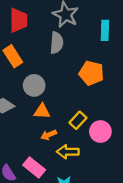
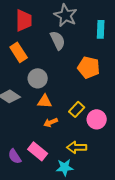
gray semicircle: (57, 43) -> (58, 40), turned -30
yellow arrow: (68, 152) -> (77, 147), moved

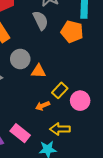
orange pentagon: (89, 67) -> (72, 32), moved
orange triangle: (45, 101) -> (38, 71), moved
orange arrow: (51, 122) -> (43, 106), moved

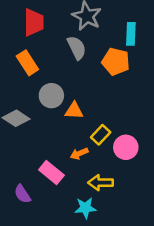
pink rectangle: (20, 133) -> (51, 173), moved

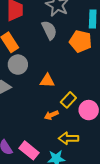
gray circle: (51, 96) -> (18, 65), moved
pink rectangle: (51, 173) -> (29, 150), moved

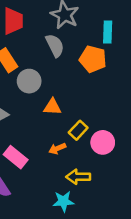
gray circle: (18, 65) -> (29, 81), moved
pink rectangle: (29, 150) -> (16, 157), moved

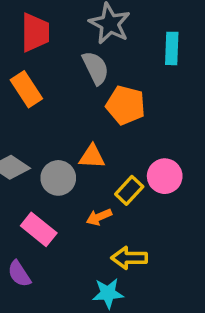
orange pentagon: (93, 59) -> (126, 105), moved
gray circle: (29, 81) -> (58, 178), moved
pink circle: (103, 142) -> (165, 176), moved

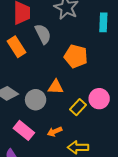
gray semicircle: (96, 68) -> (43, 34), moved
orange arrow: (99, 217) -> (55, 132), moved

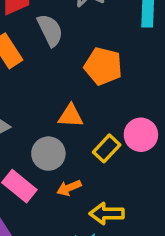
gray circle: (36, 100) -> (48, 154), moved

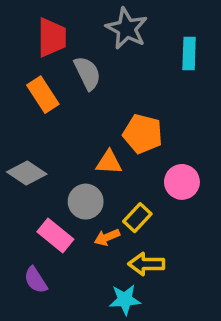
orange pentagon: (103, 66) -> (143, 134), moved
yellow rectangle: (107, 148) -> (137, 218), moved

